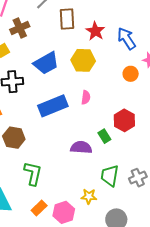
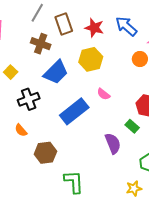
brown cross: (20, 28) -> (41, 44), moved, turned -30
pink semicircle: (86, 97) -> (103, 94), turned 136
purple semicircle: (81, 147) -> (113, 143), turned 80

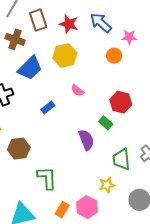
blue rectangle: (74, 111) -> (48, 107), size x0.5

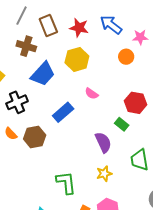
blue rectangle: (48, 107) -> (63, 112), size x1.5
brown hexagon: (19, 149) -> (35, 137), moved
yellow star: (107, 185) -> (104, 174), moved

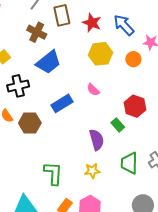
yellow hexagon: (77, 59) -> (100, 54), moved

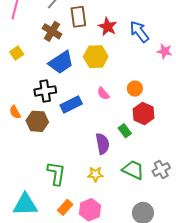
yellow hexagon: (100, 54) -> (96, 57), moved
orange circle: (133, 59) -> (135, 89), moved
black cross: (18, 86) -> (45, 91), moved
green trapezoid: (129, 163) -> (133, 170), turned 110

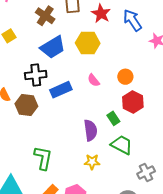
gray cross: (161, 169) -> (146, 173), moved
green trapezoid: (133, 170) -> (122, 145), moved
yellow star: (95, 174) -> (92, 162), moved

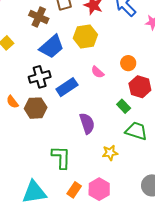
purple semicircle: (90, 130) -> (87, 123), moved

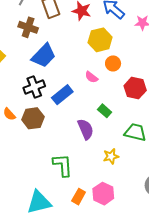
yellow hexagon: (85, 36) -> (100, 40), moved
orange circle: (128, 63) -> (113, 63), moved
green rectangle: (124, 106) -> (105, 111), moved

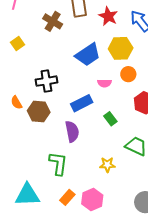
blue trapezoid: (44, 56) -> (88, 55), moved
pink semicircle: (91, 77) -> (104, 83), turned -48
blue rectangle: (62, 95) -> (82, 103), moved
purple semicircle: (86, 129) -> (72, 131), moved

